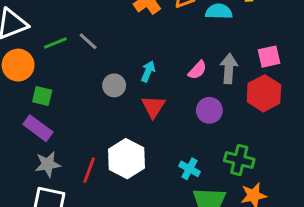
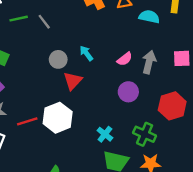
cyan arrow: (148, 71) -> (86, 53), turned -70
red hexagon: (264, 93) -> (172, 106), moved
red triangle: (153, 107) -> (73, 81), moved
red line: (89, 170) -> (27, 121), turned 42

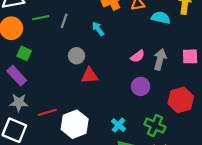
gray line: (44, 22) -> (64, 21), turned 56
cyan arrow: (86, 53) -> (98, 29), moved
red triangle: (73, 81) -> (90, 76), turned 42
white hexagon: (58, 118) -> (75, 124), moved

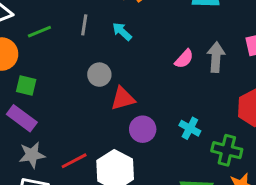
gray line: (64, 21) -> (84, 25), moved
purple circle: (141, 86) -> (143, 129), moved
cyan cross: (118, 125) -> (190, 128), moved

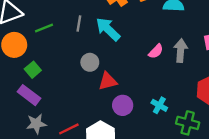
cyan arrow: (122, 31) -> (108, 29), size x1.6
green square: (26, 85) -> (33, 70), turned 35

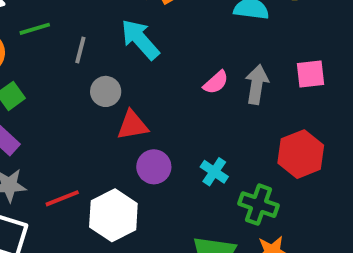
gray line: (79, 23) -> (80, 50), moved

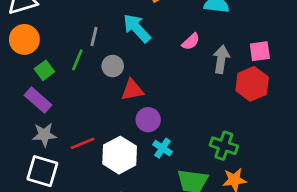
green line: (35, 29) -> (77, 60), moved, turned -50
pink semicircle: (216, 82) -> (191, 42), moved
red hexagon: (301, 154) -> (252, 84), moved
cyan cross: (214, 172) -> (163, 148), moved

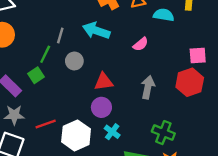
cyan arrow: (137, 28) -> (96, 31), turned -32
gray arrow: (221, 59) -> (148, 87), moved
green square: (44, 70) -> (36, 75), moved
red triangle: (132, 90) -> (104, 82), moved

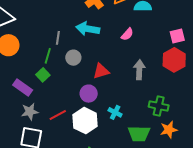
purple circle: (101, 107) -> (89, 94), moved

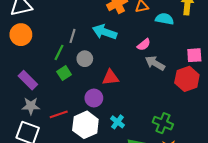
gray arrow: (139, 70) -> (155, 63), moved, turned -72
green square: (43, 75) -> (64, 73), moved

